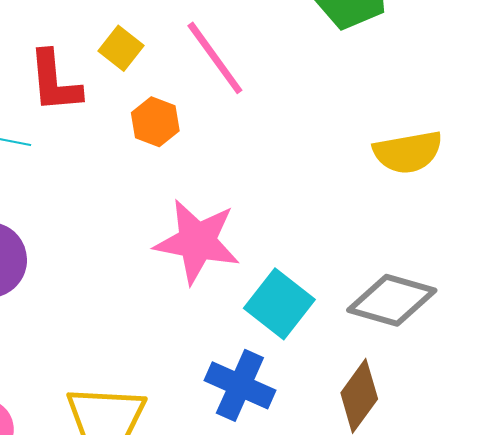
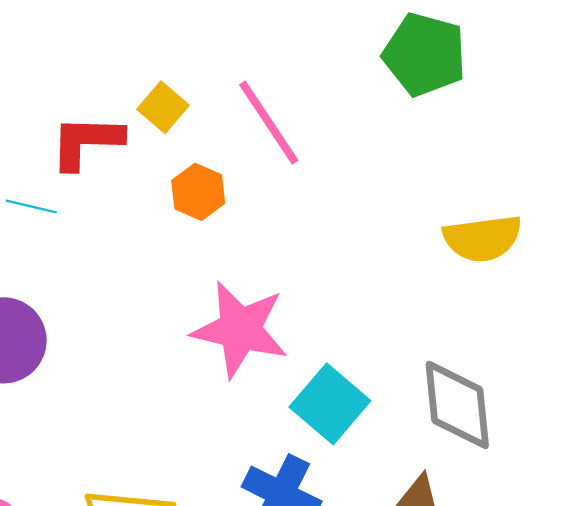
red L-shape: (55, 82) -> (86, 142), turned 94
gray diamond: (392, 300) -> (457, 405), turned 66

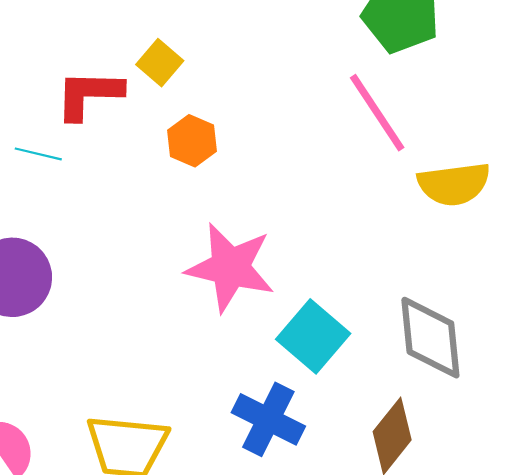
pink line: (269, 123) -> (377, 113), moved

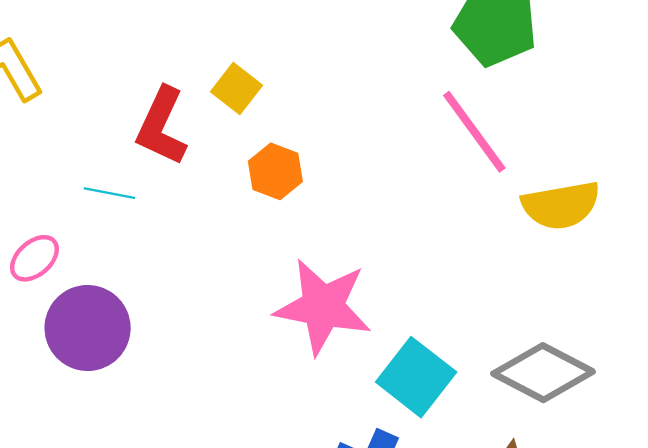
red L-shape: (89, 94) -> (162, 126), turned -64
gray diamond: (430, 338) -> (543, 373), turned -54

